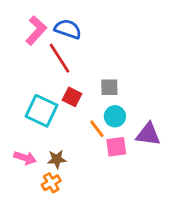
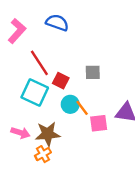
pink L-shape: (36, 30) -> (17, 31), moved
red line: (60, 58) -> (39, 63), moved
cyan circle: (115, 116) -> (70, 104), moved
brown star: (57, 159) -> (48, 134), size x1.5

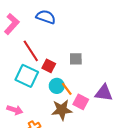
pink square: (99, 123) -> (81, 102), turned 35
brown star: (48, 134) -> (62, 110), moved

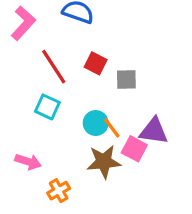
red square: (49, 66) -> (96, 63), moved
cyan square: (27, 76) -> (47, 107), size x0.7
purple triangle: (104, 93) -> (154, 131), moved

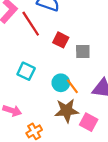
red line: (54, 67) -> (31, 24), moved
pink square: (134, 149) -> (89, 122), moved

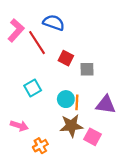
cyan square: (26, 71) -> (33, 88), turned 35
orange line: (72, 86) -> (77, 102), turned 40

